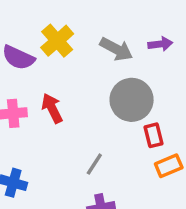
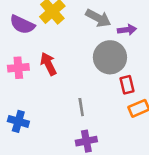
purple arrow: (160, 44) -> (127, 30), moved
gray line: (94, 164) -> (81, 107), turned -42

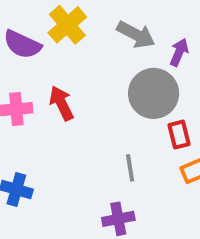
purple arrow: (127, 30) -> (179, 52), turned -60
gray line: (81, 107) -> (130, 168), moved

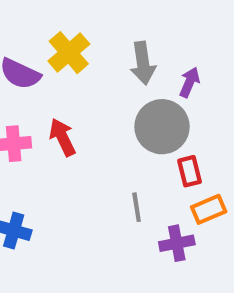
gray arrow: (136, 35) -> (143, 63), turned 54
purple cross: (118, 219) -> (177, 243), moved

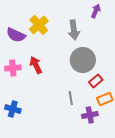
purple arrow: (190, 82) -> (96, 11), moved
red rectangle: (190, 171) -> (96, 81), turned 64

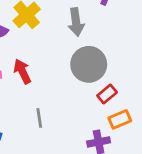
gray line: (71, 98) -> (39, 118), moved

